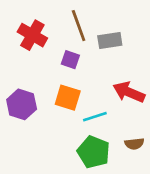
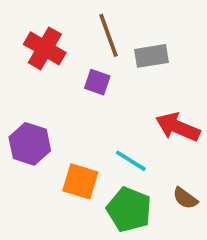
orange square: (68, 98) -> (80, 181), moved
cyan line: (95, 117) -> (131, 161), turned 50
brown semicircle: (134, 144) -> (185, 198), turned 42

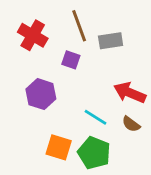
purple hexagon: (30, 144) -> (41, 94), moved
orange square: (80, 181) -> (59, 147), moved
brown semicircle: (185, 198) -> (131, 124), moved

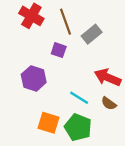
red cross: (33, 35) -> (31, 16), moved
gray rectangle: (111, 41) -> (92, 34), turned -30

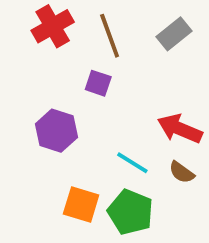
red cross: (31, 16) -> (53, 26), turned 30
gray rectangle: (92, 34) -> (174, 34), moved

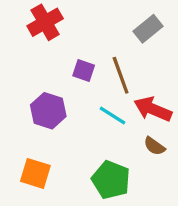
brown line: (110, 36) -> (121, 75), moved
cyan line: (132, 163) -> (113, 116), moved
orange square: (81, 205) -> (35, 173), moved

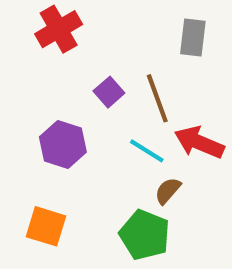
gray rectangle: (148, 29) -> (193, 38), turned -44
purple square: (84, 70) -> (109, 92), turned 30
brown semicircle: (154, 146) -> (168, 191), moved, turned 95

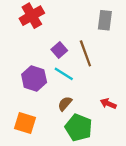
red arrow: (199, 142) -> (108, 104), moved, size x0.6
cyan line: (147, 151) -> (64, 74), moved
brown semicircle: (168, 191) -> (65, 104), moved

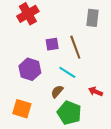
purple square: (59, 50) -> (52, 44), turned 32
cyan line: (64, 74) -> (67, 72), moved

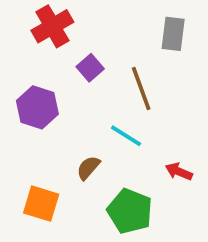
purple square: (52, 44) -> (90, 68), moved, turned -32
purple hexagon: (30, 69) -> (37, 107), moved
brown semicircle: (57, 92) -> (88, 168), moved

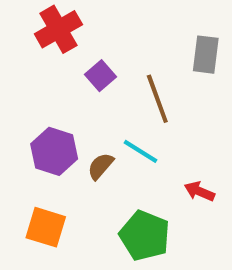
gray rectangle: (173, 34) -> (206, 55), moved
purple hexagon: (37, 107) -> (54, 151), moved
brown semicircle: (88, 168) -> (101, 166), moved

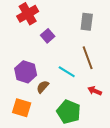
gray rectangle: (206, 55) -> (87, 22), moved
brown line: (157, 99) -> (88, 58), moved
brown semicircle: (101, 166) -> (43, 87), moved

